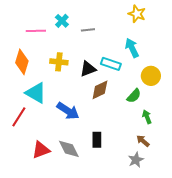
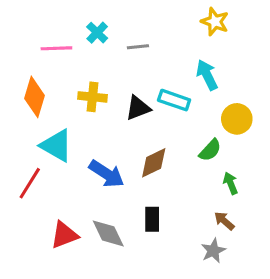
brown diamond: (100, 90) -> (154, 163), moved

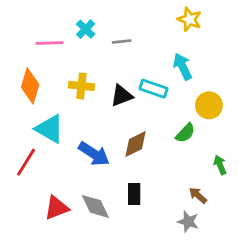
green arrow: (231, 183) -> (220, 165), moved
gray star: (213, 251) -> (188, 222), turned -30

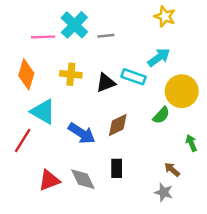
cyan cross: (86, 29) -> (74, 25), size x1.6
cyan arrow: (183, 67) -> (159, 57), turned 80
yellow circle: (209, 105) -> (182, 91), size x1.4

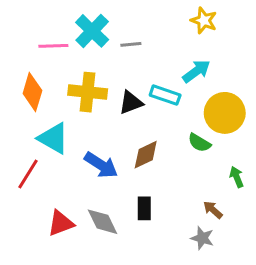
yellow cross: (71, 74) -> (88, 92), size x1.4
green semicircle: (161, 115) -> (199, 143), turned 78

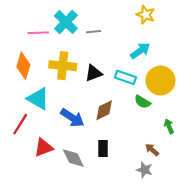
cyan rectangle: (165, 95) -> (125, 77), moved
red triangle: (61, 223) -> (44, 147), moved

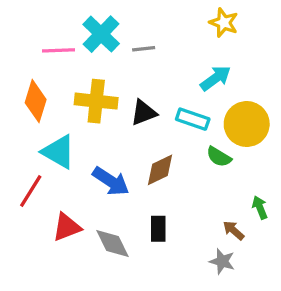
green arrow: (169, 126) -> (260, 207), moved

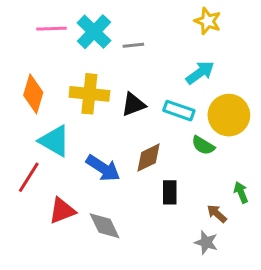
pink line: (59, 50) -> (52, 29), moved
black rectangle: (158, 229) -> (170, 192), moved

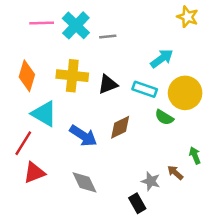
yellow star: (208, 21) -> (188, 17), moved
black rectangle: (170, 192) -> (137, 203), moved, turned -30
red triangle: (62, 211) -> (34, 173), moved
gray star: (206, 242) -> (151, 181), moved

